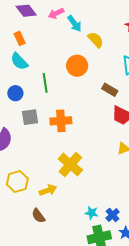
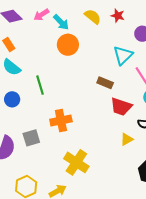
yellow semicircle: (96, 40) -> (93, 17), moved
orange circle: (77, 66) -> (68, 45), moved
gray square: (30, 117) -> (31, 138), moved

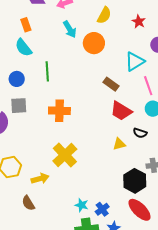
yellow semicircle: (93, 17) -> (104, 15), moved, turned 66
cyan arrow: (61, 22) -> (70, 29), moved
orange circle: (68, 45) -> (94, 43), moved
gray square: (31, 138) -> (19, 106), moved

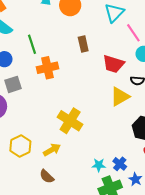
brown rectangle: (111, 84) -> (83, 44), moved, turned 56
orange cross: (59, 111) -> (47, 68), moved
yellow triangle: (119, 144) -> (120, 97), size x1.5

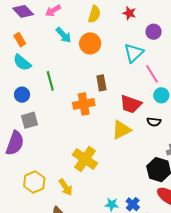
orange cross: (47, 68) -> (84, 104), moved
yellow triangle: (120, 97) -> (121, 130), moved
yellow arrow: (52, 150) -> (66, 187), turned 84

